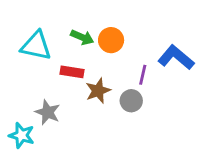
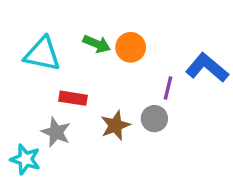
red rectangle: (72, 72) -> (73, 98), moved
brown star: (98, 91) -> (115, 125), moved

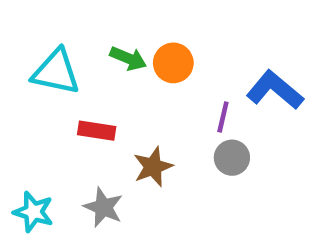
gray circle: (154, 119) -> (232, 158), moved
gray star: (56, 132) -> (103, 207), moved

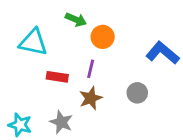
green arrow: (128, 58) -> (76, 20), moved
purple line: (223, 117) -> (91, 69), moved

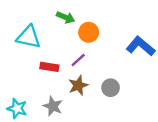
purple line: (91, 69) -> (78, 60), turned 35
gray circle: (137, 93) -> (111, 88), moved

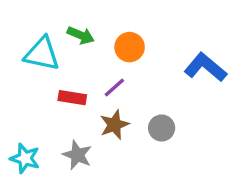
green arrow: (66, 17) -> (81, 35), moved

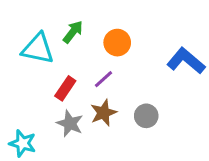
green arrow: (81, 35) -> (73, 32), turned -75
red rectangle: (72, 98) -> (65, 88), turned -65
gray star: (77, 155) -> (70, 123), moved

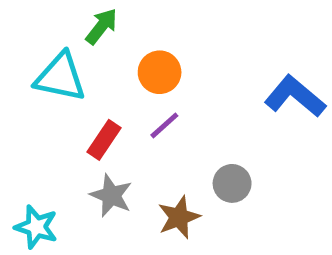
green arrow: (73, 32) -> (102, 26), moved
orange circle: (117, 43) -> (160, 72), moved
brown star: (103, 113) -> (179, 217), moved

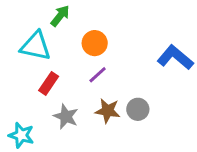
red rectangle: (104, 140) -> (49, 83), moved
brown star: (179, 217) -> (108, 111), moved, turned 30

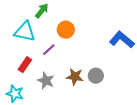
purple line: (98, 75) -> (49, 50), moved
red rectangle: (49, 83) -> (25, 65), moved

